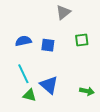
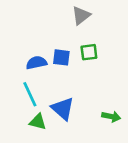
green square: (82, 40) -> (89, 52), moved
blue semicircle: (23, 41) -> (36, 63), moved

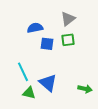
gray triangle: (81, 15) -> (68, 19), moved
blue semicircle: (36, 63) -> (35, 28), moved

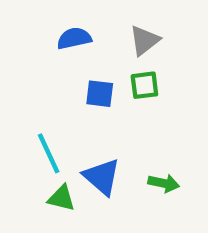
blue semicircle: (35, 28) -> (74, 38), moved
green arrow: (85, 89) -> (164, 183), moved

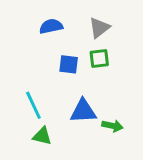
blue triangle: (102, 177) -> (83, 111), moved, turned -44

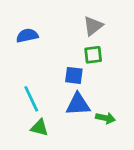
blue semicircle: (51, 26) -> (27, 36), moved
blue square: (69, 64) -> (74, 75), moved

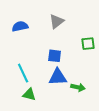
gray triangle: (93, 26) -> (57, 21), moved
green square: (93, 55) -> (88, 44), moved

